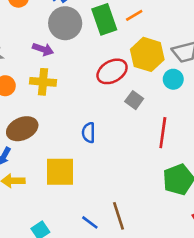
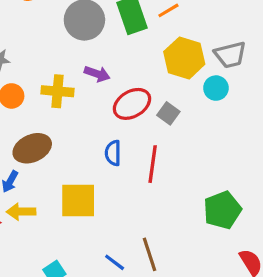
purple arrow: (43, 49) -> (97, 74), moved
red ellipse: (112, 71) -> (132, 104), moved
red line: (163, 133) -> (153, 164), moved

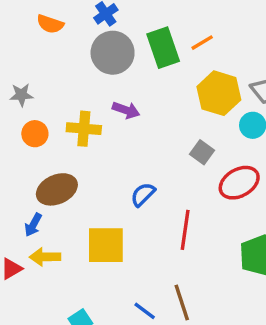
red ellipse: (132, 104) -> (239, 183), moved
blue semicircle: (113, 153) -> (143, 194), turned 45
red line: (153, 164) -> (185, 230), moved

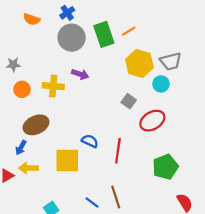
blue semicircle: (143, 194) -> (90, 141), moved, turned 70

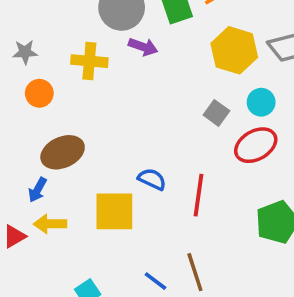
purple arrow: (80, 74) -> (143, 47), moved
cyan circle: (161, 84) -> (261, 102), moved
yellow cross: (53, 86) -> (89, 61), moved

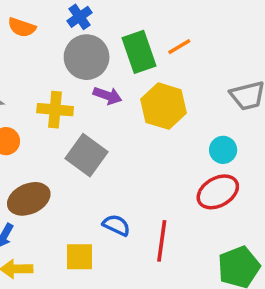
yellow hexagon: (234, 50) -> (164, 106), moved
gray square: (216, 113) -> (87, 155), moved, size x1.6
yellow square: (114, 211) -> (80, 257), size x0.7

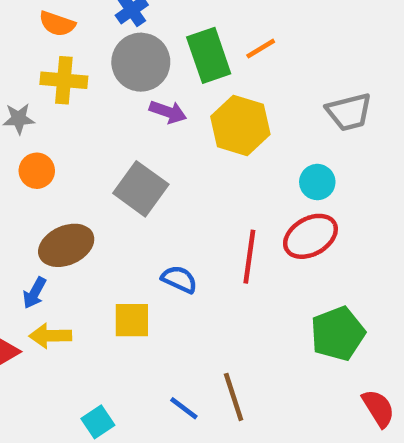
yellow cross: (55, 110) -> (64, 80), moved
red line: (162, 241) -> (249, 257), moved

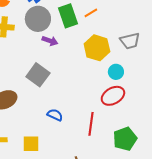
yellow hexagon: (240, 125) -> (97, 48), moved
red line: (249, 257) -> (91, 124), moved
yellow square: (132, 320) -> (31, 144), moved

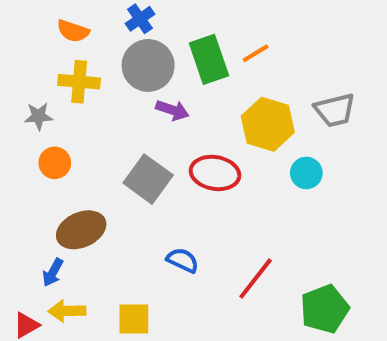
red ellipse: (113, 96) -> (215, 173), moved, turned 40
red line: (91, 124) -> (256, 278), turned 30

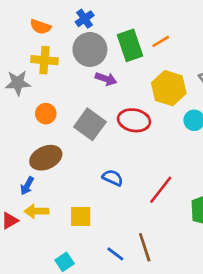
gray star: (39, 116) -> (18, 83), size x1.4
orange circle: (55, 163) -> (46, 114), moved

